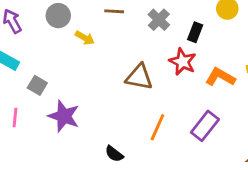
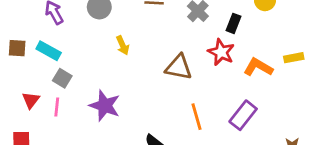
yellow arrow: (85, 38) -> (123, 45), moved, turned 36
gray square: (37, 85) -> (62, 78), moved
orange line: (157, 127) -> (197, 117), turned -40

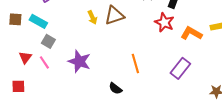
brown triangle: (179, 67) -> (114, 15), moved, turned -30
pink line: (57, 107) -> (44, 62), turned -40
orange line: (197, 117) -> (135, 63), moved

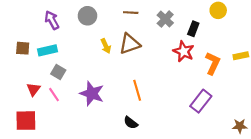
cyan rectangle: (38, 21) -> (48, 50), turned -42
orange L-shape: (191, 33) -> (213, 63), turned 85
orange line: (135, 63) -> (137, 90), moved
red square: (18, 86) -> (26, 121), size x1.5

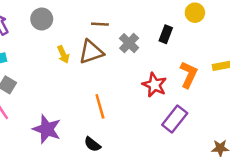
brown line: (131, 13) -> (100, 24), moved
gray cross: (165, 19) -> (129, 43), moved
red star: (184, 51) -> (154, 85), moved
purple star: (92, 94) -> (47, 129), moved

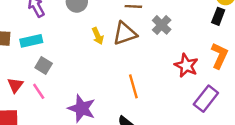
black rectangle: (166, 34) -> (218, 16), moved

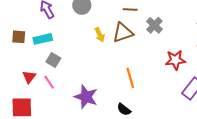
red star: (186, 65) -> (175, 60), turned -30

